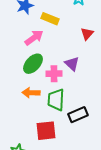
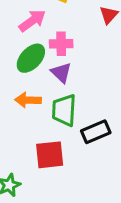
purple triangle: (72, 64) -> (61, 73), moved
pink cross: (54, 74) -> (61, 44), moved

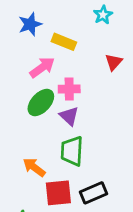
orange arrow: (28, 100) -> (34, 167), moved, turned 35
black rectangle: (96, 132) -> (93, 193), moved

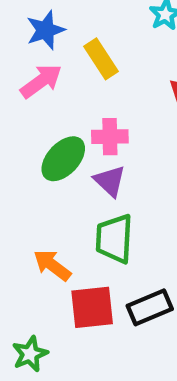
yellow rectangle: (64, 42) -> (101, 59), turned 35
pink arrow: (42, 67) -> (41, 81), moved

